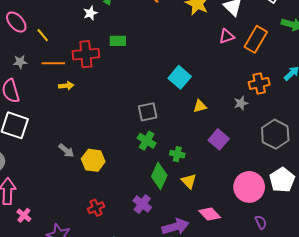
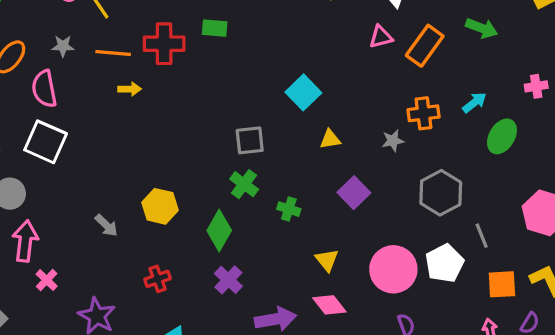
gray arrow: (66, 151) -> (106, 225), moved
green diamond: (159, 176) -> (219, 230), moved
yellow triangle: (189, 181) -> (327, 260), moved

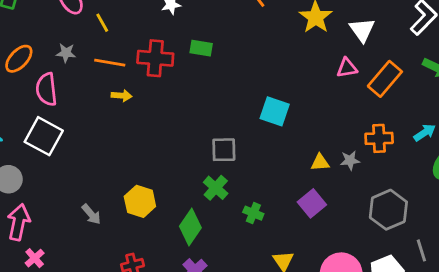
cyan square: (303, 92) -> (275, 111), turned -32
yellow triangle: (330, 139) -> (320, 162), moved

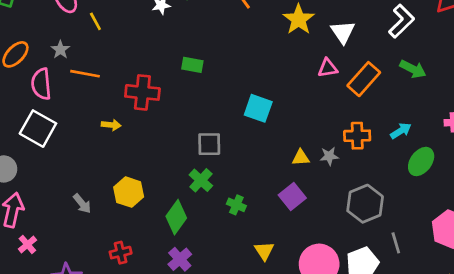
green rectangle: (201, 48) -> (192, 65), moved
gray star: (66, 53) -> (60, 50), turned 30
red cross: (155, 58) -> (142, 92), moved
orange line: (110, 63) -> (85, 74), moved
yellow arrow: (122, 96) -> (111, 125), moved

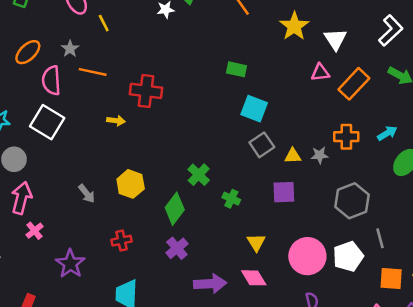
green rectangle: (192, 65) -> (237, 69), moved
gray square: (209, 144) -> (262, 145), moved, turned -35
purple square: (292, 196) -> (284, 192), turned 35

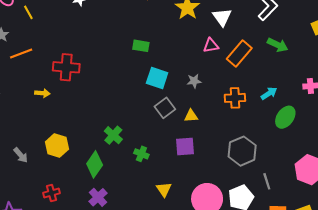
orange line: (93, 72) -> (21, 53), turned -30
gray star: (320, 155) -> (194, 81), moved

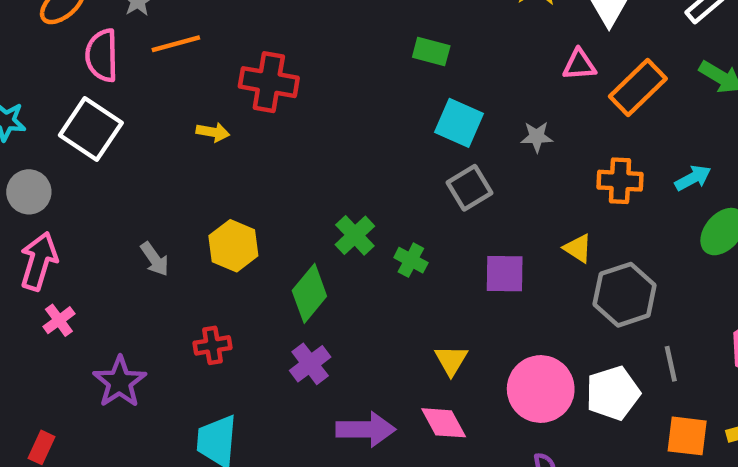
yellow triangle: (191, 116) -> (578, 248), moved, turned 32
green cross: (141, 154) -> (411, 260), moved

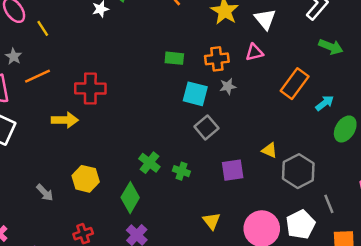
orange rectangle: (638, 88) -> (295, 84), moved
yellow arrow: (213, 132) -> (65, 120), size x1.5
gray star: (537, 137) -> (228, 86), moved
orange cross: (620, 181) -> (217, 59), moved

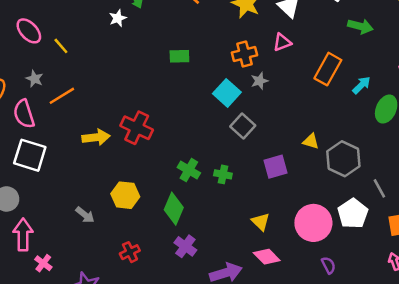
green rectangle: (174, 58) -> (179, 56), moved
red cross: (90, 89) -> (137, 128), moved, turned 32
cyan square: (195, 94) -> (227, 93), turned 35

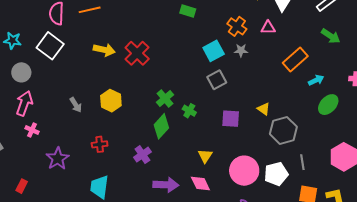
orange cross: (244, 54) -> (237, 26), turned 30
green diamond: (174, 209) -> (161, 126), moved
pink cross: (43, 263) -> (32, 130), turned -32

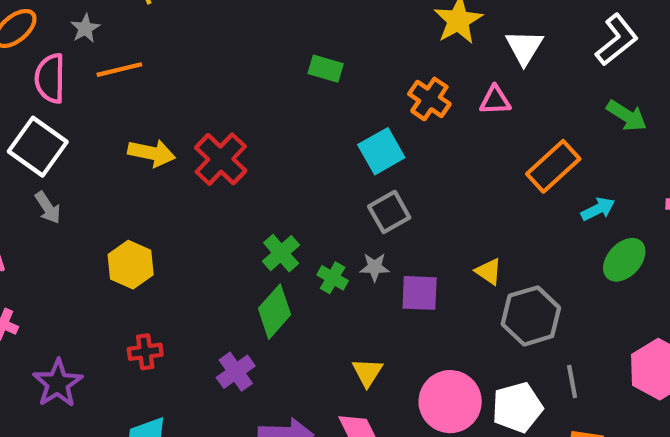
gray star: (241, 50) -> (375, 267), moved
yellow hexagon: (111, 101) -> (131, 265), moved
gray arrow: (76, 105) -> (48, 208), moved

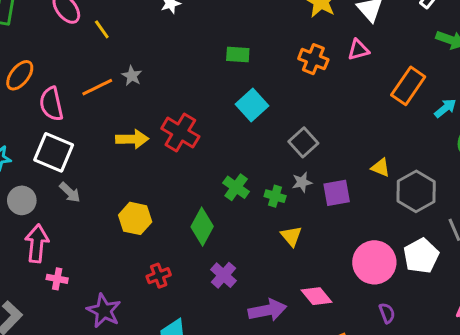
gray star: (85, 28) -> (132, 76), moved
cyan square: (381, 151) -> (252, 105), moved
green diamond: (274, 312) -> (202, 227), moved
yellow triangle: (367, 372) -> (291, 236), moved

